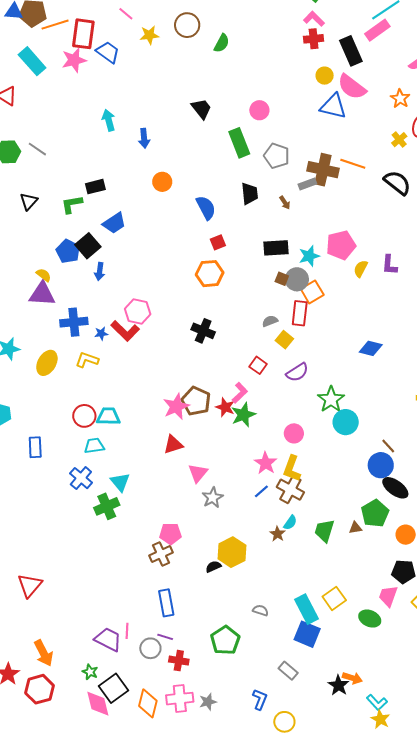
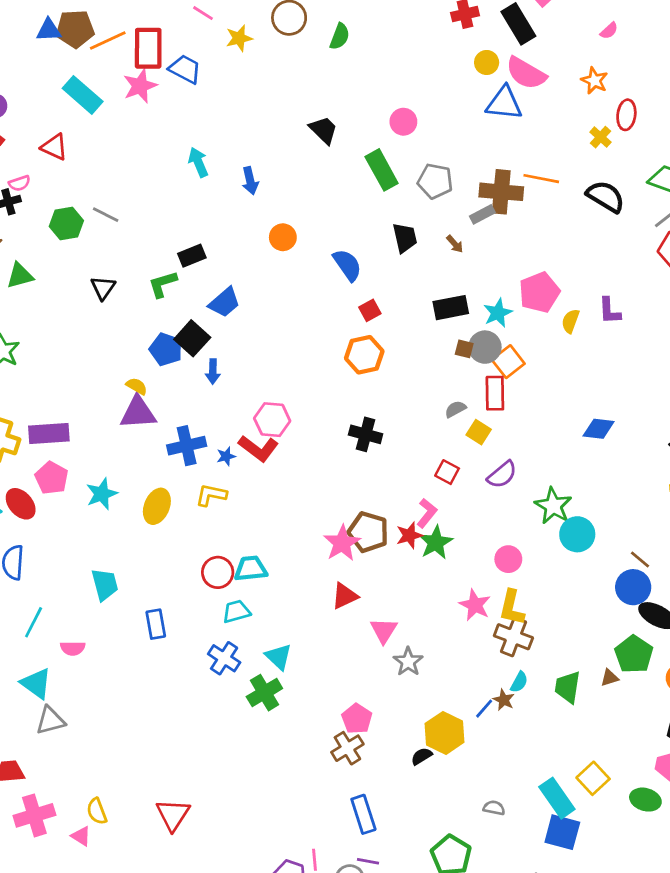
red star: (225, 407) -> (409, 535), turned -30
blue line: (261, 491) -> (484, 709), moved
pink pentagon: (170, 534) -> (357, 719), turned -30

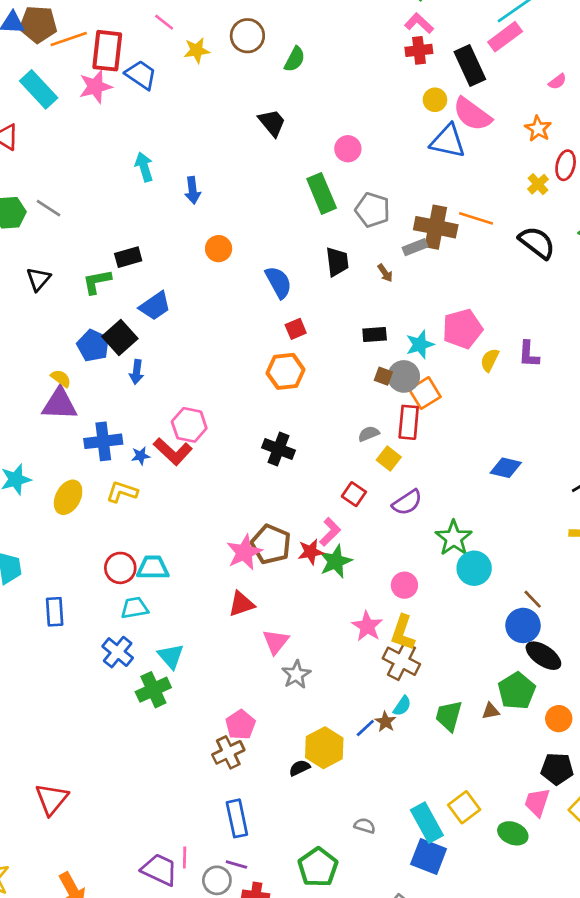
black trapezoid: (323, 130) -> (272, 123), moved
black rectangle: (451, 308) -> (375, 335), size x0.7

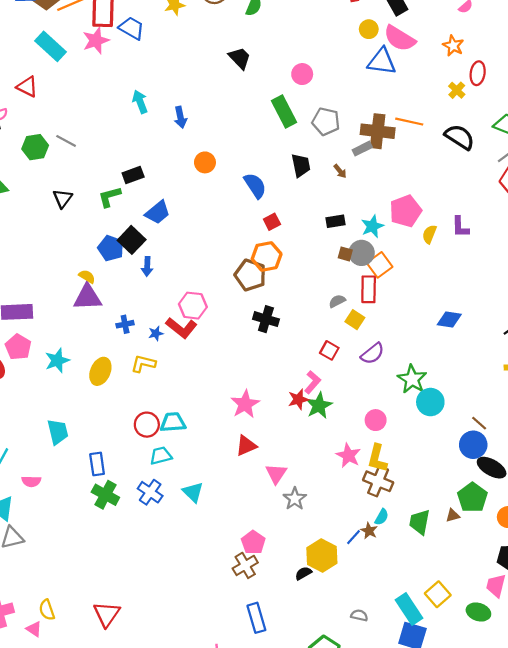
blue cross: (103, 441) -> (125, 324), size x0.6
brown pentagon: (271, 544) -> (250, 275), moved
green cross: (153, 690) -> (105, 495), moved, turned -32

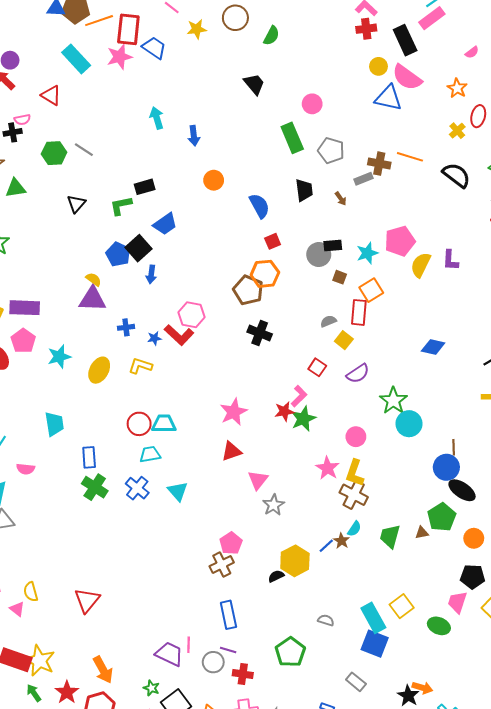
brown cross: (378, 131) -> (379, 164), size x0.7
yellow semicircle: (429, 234) -> (421, 265), size x1.4
gray circle: (362, 253) -> (319, 255), moved
brown line: (479, 423) -> (454, 447), turned 42

